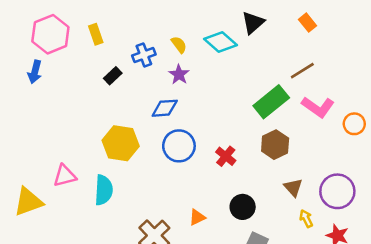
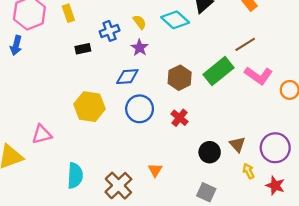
black rectangle: (113, 76) -> (83, 49), turned 32
brown hexagon: (275, 145) -> (180, 78), moved
cyan semicircle: (104, 190) -> (75, 176), moved
black circle: (243, 207) -> (210, 152), moved
orange triangle: (197, 217) -> (155, 170), turned -32

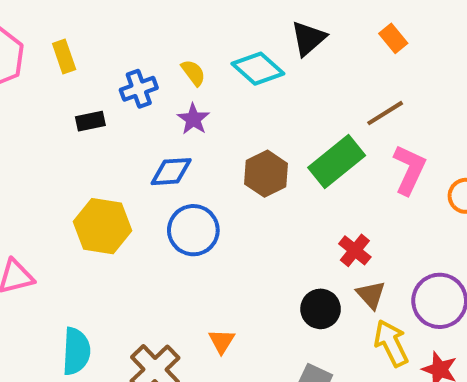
pink L-shape: (259, 75) -> (409, 170), turned -100
red cross: (180, 118) -> (355, 250), moved
yellow arrow: (249, 171) -> (391, 343), size x1.6

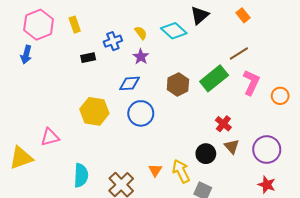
yellow arrow: (391, 343) -> (181, 171), moved

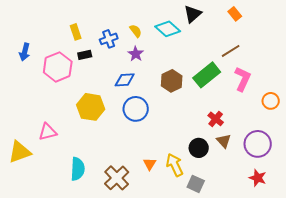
pink hexagon: (39, 25) -> (58, 67), moved
yellow rectangle: (75, 25) -> (76, 32), moved
orange circle: (280, 96) -> (271, 101), moved

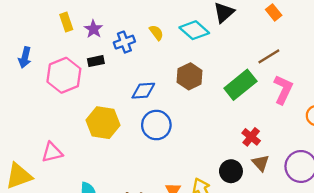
yellow rectangle: (76, 32) -> (66, 22), moved
purple star: (136, 54) -> (94, 29), moved
brown hexagon: (172, 81) -> (190, 76), moved

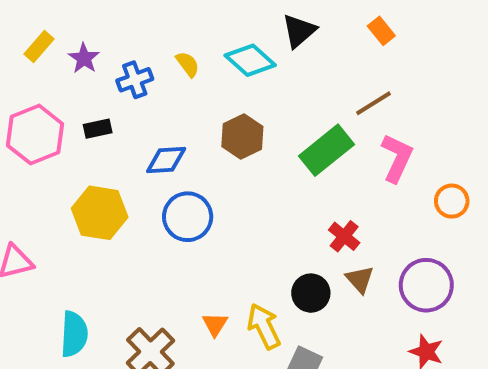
yellow rectangle: (66, 22) -> (39, 47), turned 60
black rectangle: (96, 61) -> (98, 129), moved

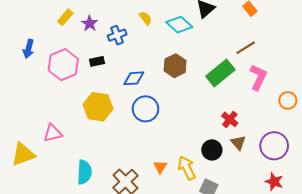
yellow semicircle: (188, 64) -> (145, 18), moved

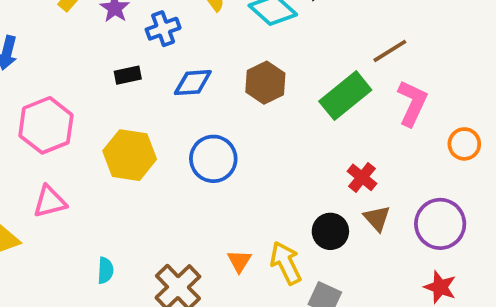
pink hexagon: (63, 65) -> (46, 125), moved
blue diamond: (134, 78) -> (193, 83), moved
cyan semicircle: (84, 172) -> (105, 270), size x0.6

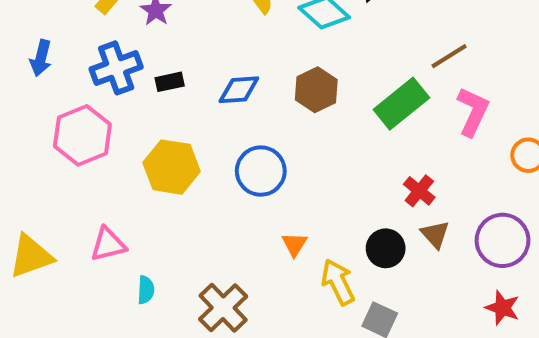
blue cross: (163, 29) -> (116, 68), moved, size x1.4
pink triangle: (50, 202) -> (108, 244), moved
orange triangle: (239, 261) -> (294, 244), moved

